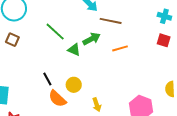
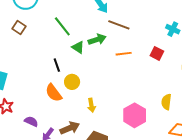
red square: (164, 40) -> (157, 53), moved
black line: (47, 79) -> (57, 65), moved

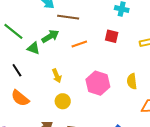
yellow circle: (72, 82) -> (63, 101), moved
yellow arrow: (91, 105) -> (57, 76), moved
pink hexagon: (135, 115) -> (98, 83), moved

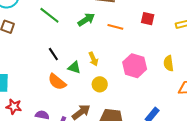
orange line: (79, 44) -> (115, 27), turned 35
green triangle: (34, 48) -> (74, 67), moved

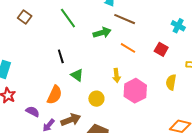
yellow arrow: (93, 59) -> (116, 75), moved
yellow semicircle: (169, 63) -> (171, 82), moved
orange semicircle: (57, 82) -> (55, 95), moved, turned -120

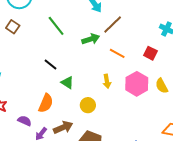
brown line: (125, 19) -> (113, 25), turned -65
black line: (61, 56) -> (50, 64), turned -32
yellow semicircle: (171, 82) -> (162, 86), turned -35
pink hexagon: (135, 91) -> (137, 84), moved

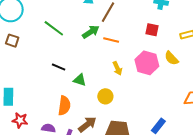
orange line: (117, 53) -> (111, 40), moved

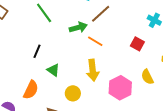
pink hexagon: (147, 63) -> (120, 88), moved
black line: (59, 67) -> (37, 51), turned 72
yellow arrow: (117, 68) -> (93, 70), size x1.5

